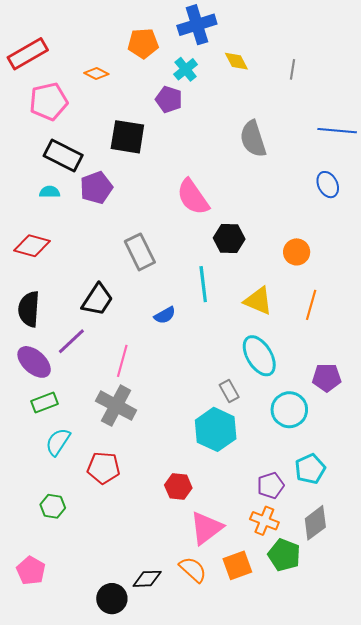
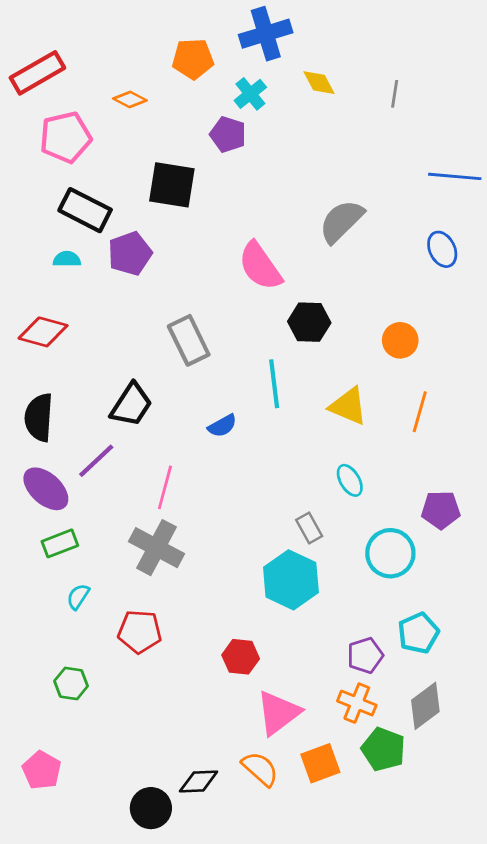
gray semicircle: (253, 139) -> (341, 221), moved, turned 63
cyan ellipse: (259, 356) -> (350, 480), size x0.6
cyan semicircle: (58, 442) -> (78, 597), size x0.7

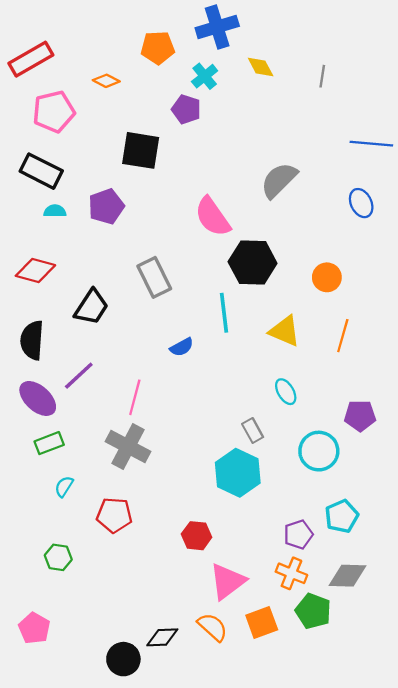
black rectangle: (85, 210) -> (41, 171), moved
black hexagon: (309, 322) -> (253, 262), size x1.4
black trapezoid: (131, 405) -> (91, 307), moved
gray diamond: (425, 706) -> (347, 576), turned 39

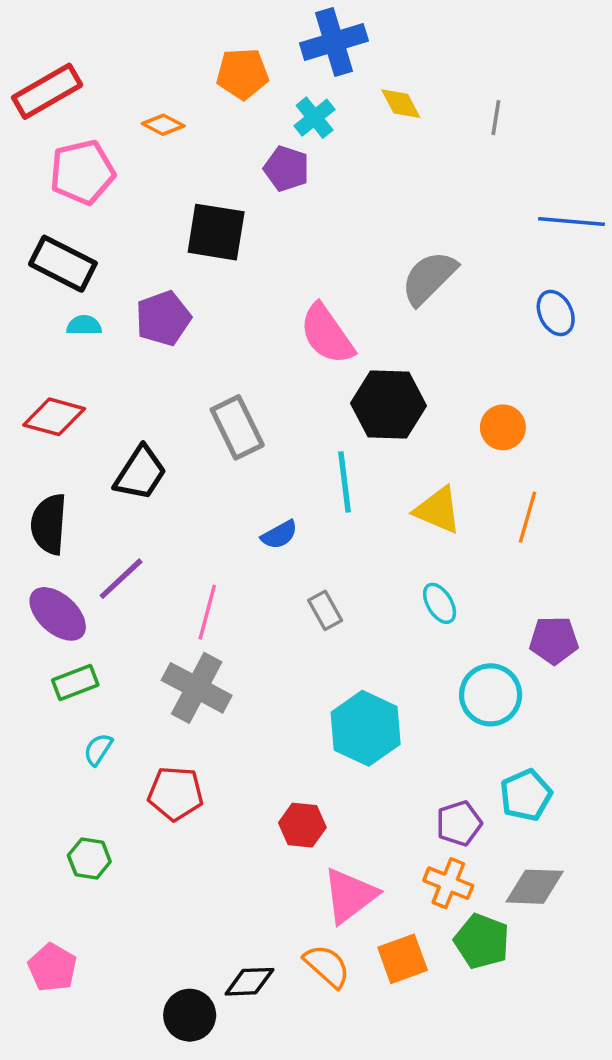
gray rectangle: (253, 430) -> (325, 610), moved

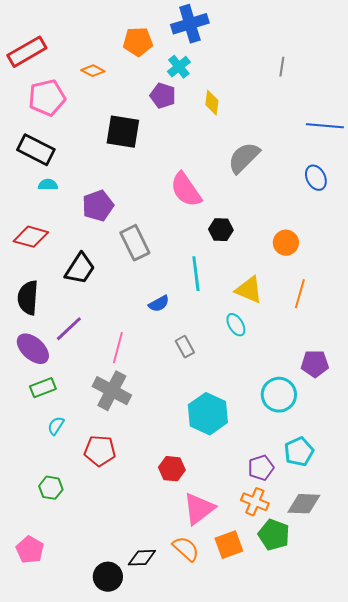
yellow diamond: (401, 104) -> (212, 103), moved, turned 35
purple pentagon: (163, 318) -> (98, 206), moved
black hexagon: (388, 404) -> (221, 230), size x0.6
cyan ellipse: (440, 603) -> (236, 325), moved

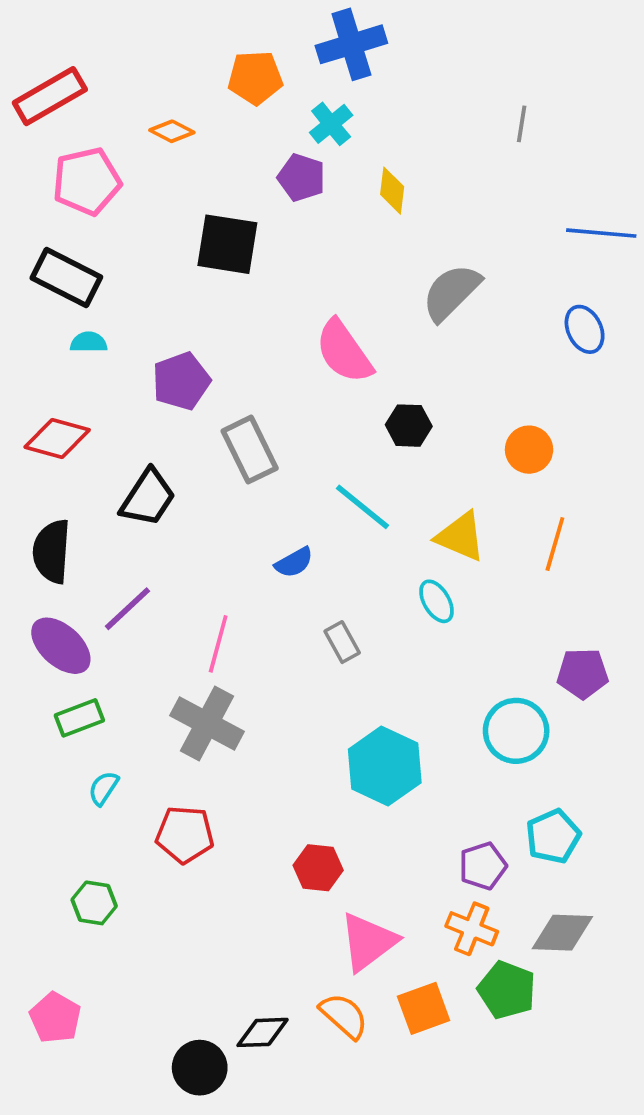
cyan line: (196, 274) -> (362, 507), turned -44

